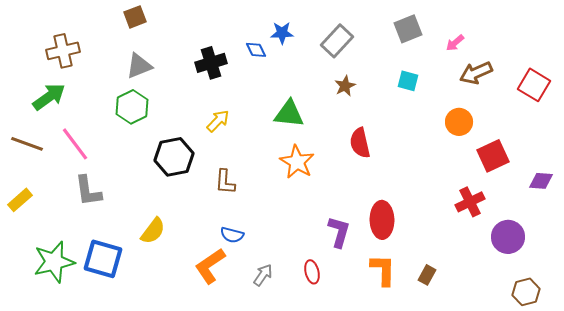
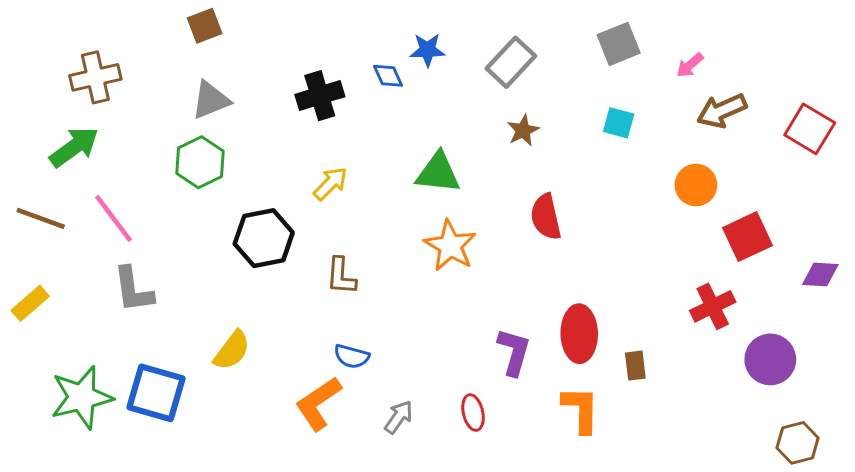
brown rectangle: (427, 275) -> (635, 366), moved, turned -36

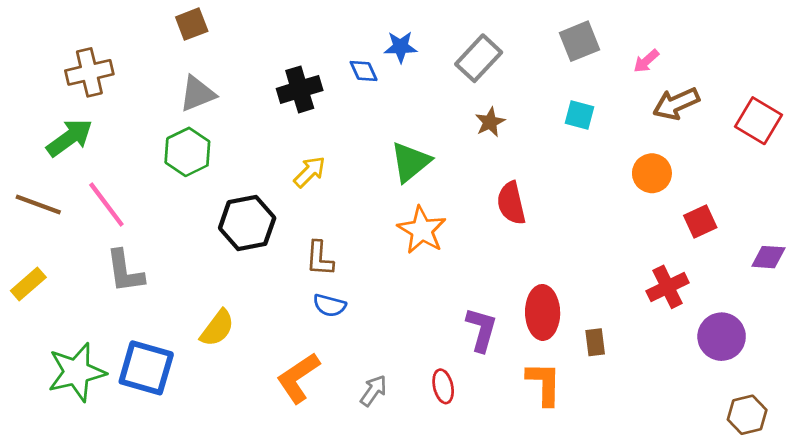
green triangle: (438, 173) -> (410, 162), turned -45
red square: (748, 237) -> (700, 222), size x0.7
blue semicircle: (352, 356) -> (329, 305), moved

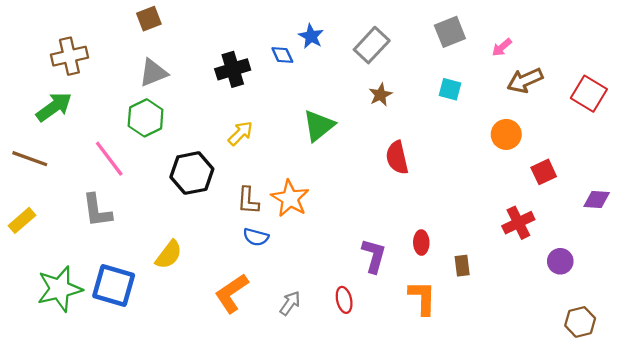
blue star: (400, 47) -> (311, 36), turned 30
pink line: (106, 205) -> (109, 159), moved
orange star: (422, 230) -> (290, 198), moved
red ellipse: (543, 312) -> (421, 243), size x0.6
purple circle: (722, 337) -> (560, 261), size x0.7

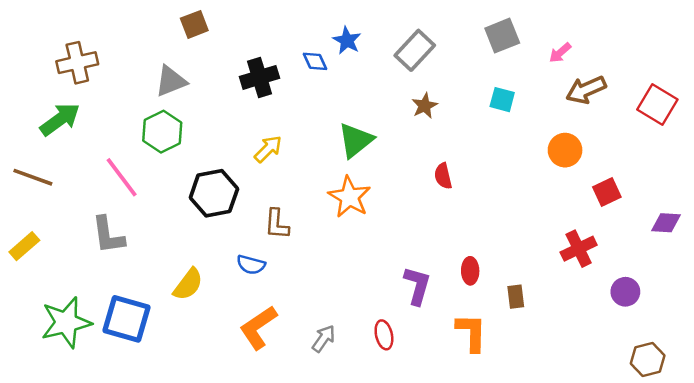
brown square: (149, 19) -> (194, 24), moved
red semicircle: (397, 158) -> (443, 176), size x0.7
orange star: (290, 198) -> (349, 197), moved
blue semicircle: (256, 237) -> (251, 265), moved

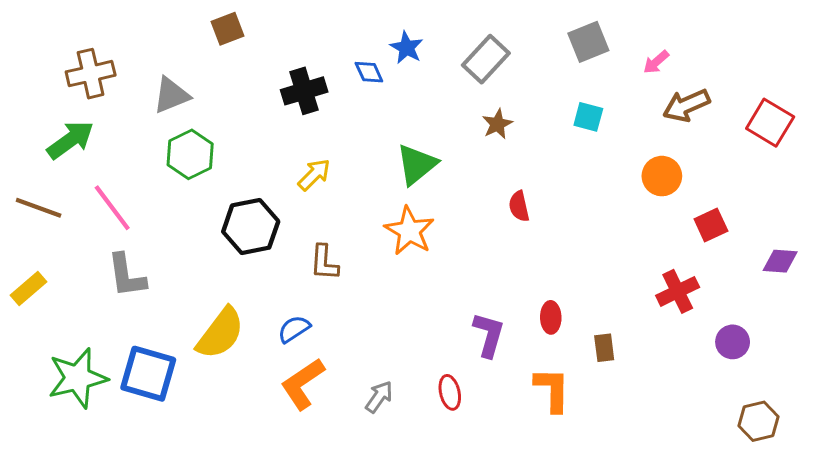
gray triangle: (171, 81) -> (171, 95), moved
pink line: (122, 177) -> (112, 208), moved
blue semicircle: (251, 265) -> (294, 329), moved, turned 132
yellow semicircle: (188, 284) -> (220, 333), size x1.4

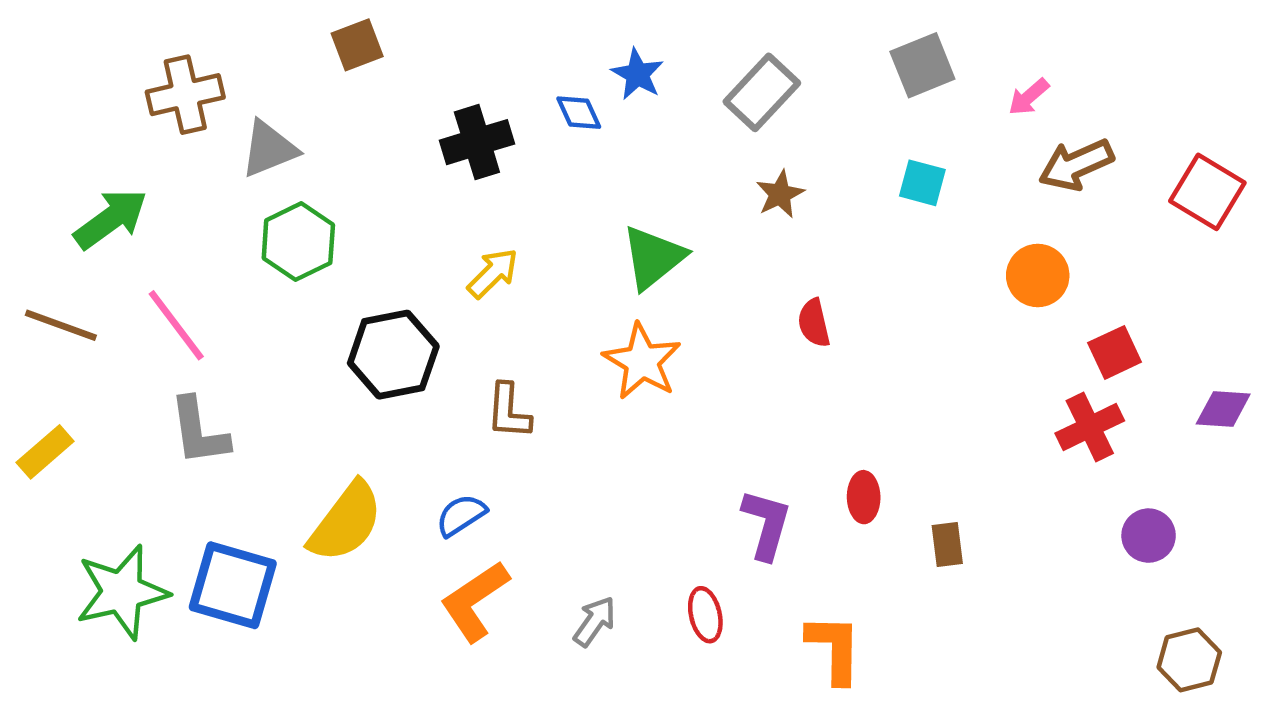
brown cross: (91, 74) -> (185, 95), moved
red cross: (678, 291) -> (1090, 427), moved
orange L-shape: (552, 390) -> (834, 649), moved

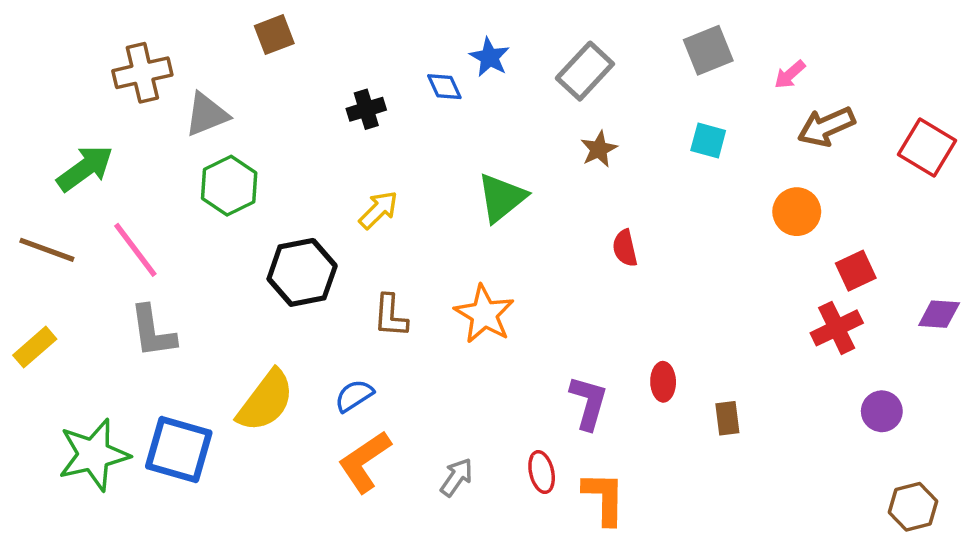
black cross: (477, 142) -> (366, 109), size x0.7
orange star: (642, 361) -> (484, 314), moved
orange L-shape: (834, 649) -> (604, 498), moved

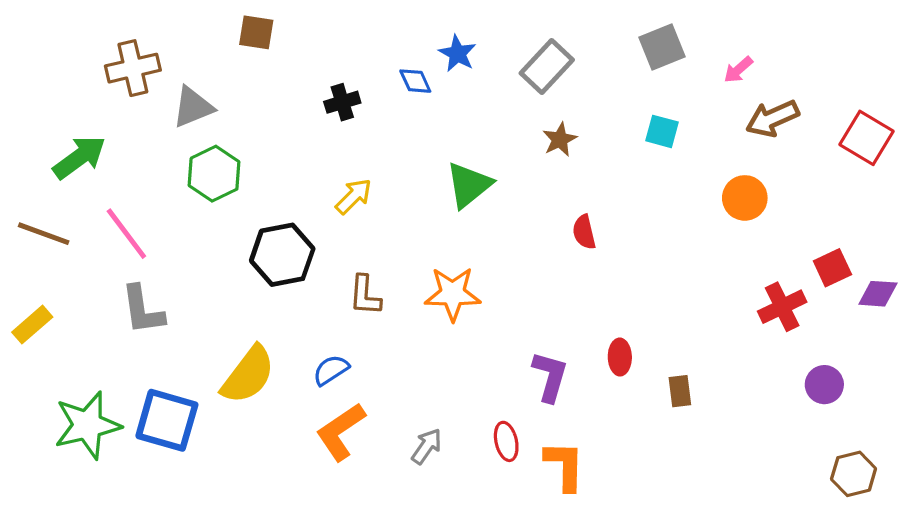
brown square: (274, 35) -> (256, 32), turned 30
red square: (856, 271) -> (832, 268), moved
orange star: (484, 314) -> (453, 294), turned -30

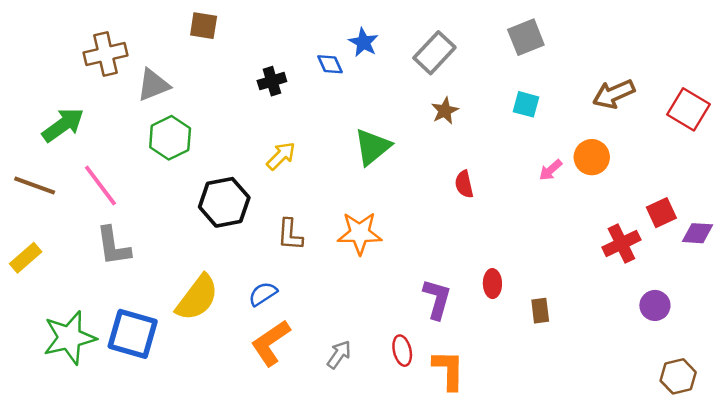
pink arrow: (738, 70) -> (550, 170), moved

